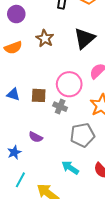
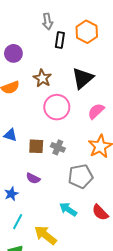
pink circle: (69, 84) -> (57, 107), moved
brown square: (39, 95) -> (36, 146), moved

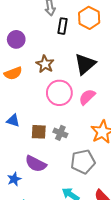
pink semicircle: (96, 111) -> (87, 97), moved
purple semicircle: (33, 178) -> (36, 164), size x1.5

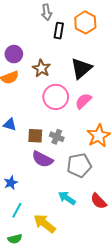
purple circle: (16, 39) -> (14, 54), moved
purple semicircle: (36, 164) -> (42, 159), moved

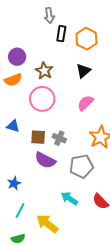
orange hexagon: (85, 22) -> (86, 39), moved
black triangle: (81, 68) -> (83, 71), size x0.7
pink circle: (56, 97) -> (42, 99), moved

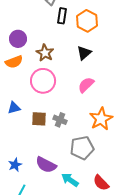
blue triangle: (13, 126) -> (14, 108), turned -32
purple semicircle: (45, 160) -> (46, 165), moved

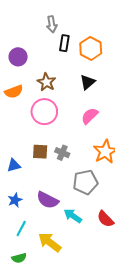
purple circle: (18, 39) -> (18, 57), moved
blue triangle: (14, 108) -> (14, 165), moved

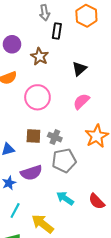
orange hexagon: (91, 48) -> (86, 16), moved
brown star: (46, 82) -> (40, 57), moved
gray pentagon: (85, 182) -> (64, 161), moved
purple semicircle: (48, 200) -> (31, 173), moved, turned -45

